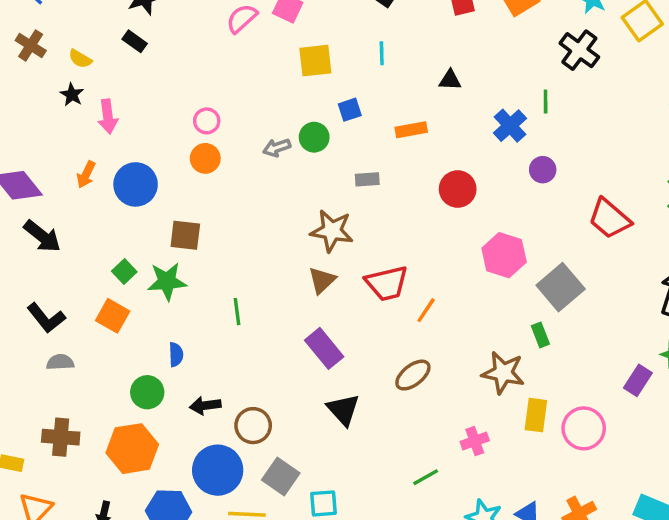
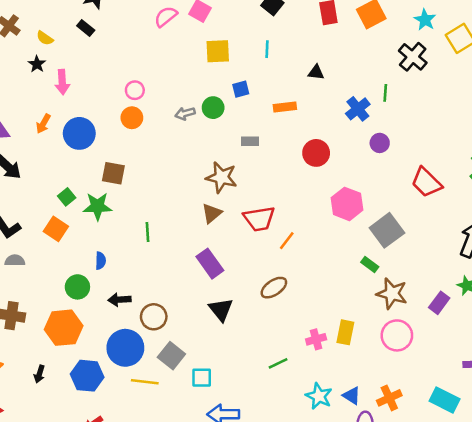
green rectangle: (540, 335) -> (370, 265), turned -36
brown star: (503, 373) -> (392, 294), moved
yellow rectangle: (536, 415) -> (345, 332), moved

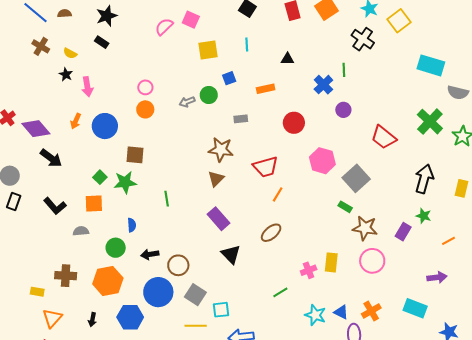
red trapezoid: (259, 219) -> (266, 167), moved
orange square: (56, 229) -> (94, 203), turned -30
gray semicircle: (15, 260) -> (81, 231), moved
yellow line: (145, 382) -> (196, 326), moved

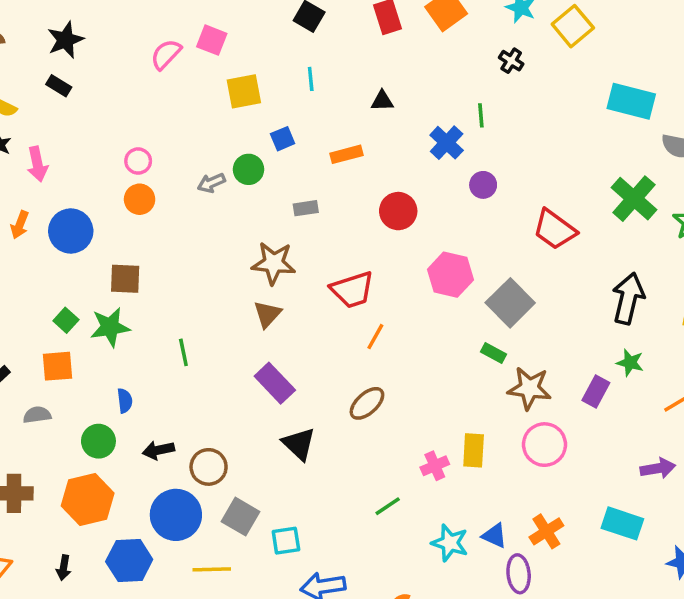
black cross: (363, 39) -> (511, 61), size x0.6
yellow line: (196, 326) -> (212, 569), moved

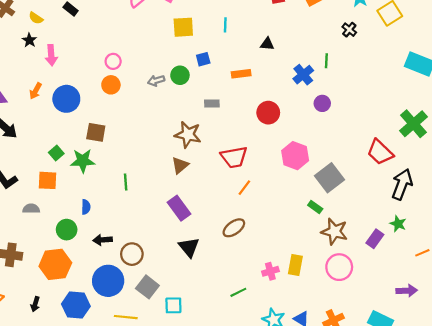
red trapezoid: (555, 230) -> (380, 152), moved

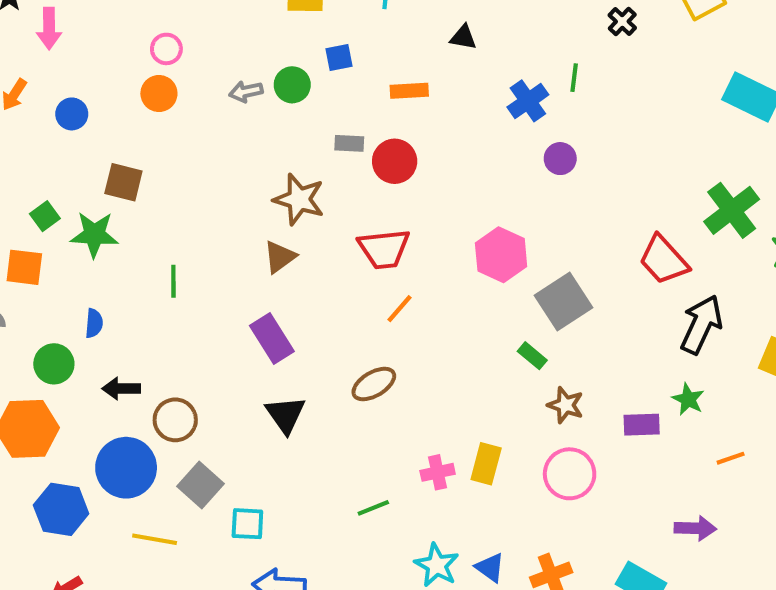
blue circle: (66, 99) -> (72, 114), size x0.6
red circle: (268, 113) -> (395, 161), moved
brown star: (334, 231) -> (566, 405), size x0.7
purple rectangle: (375, 239) -> (642, 425), turned 48

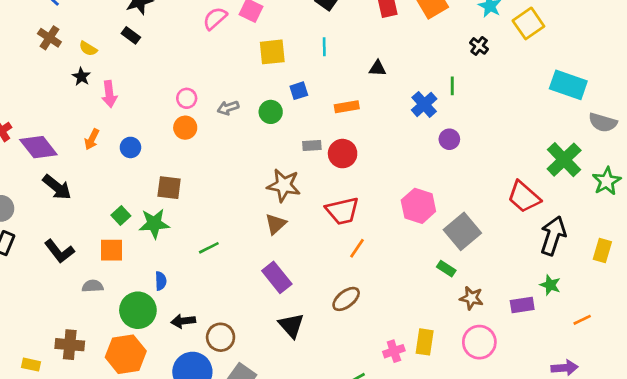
gray arrow: (246, 92) -> (228, 108), moved
green line: (173, 281) -> (209, 248), turned 70
green circle: (54, 364) -> (138, 310), size x1.4

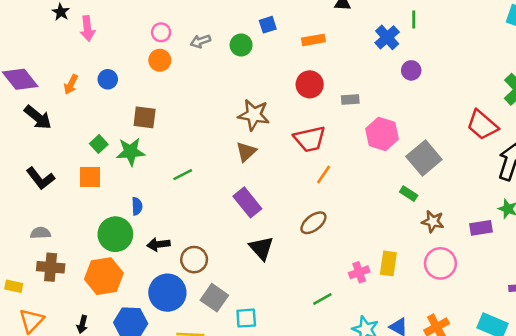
orange arrow: (92, 139) -> (71, 84), moved
gray rectangle: (312, 145) -> (350, 100), moved
gray semicircle: (93, 286) -> (40, 233), moved

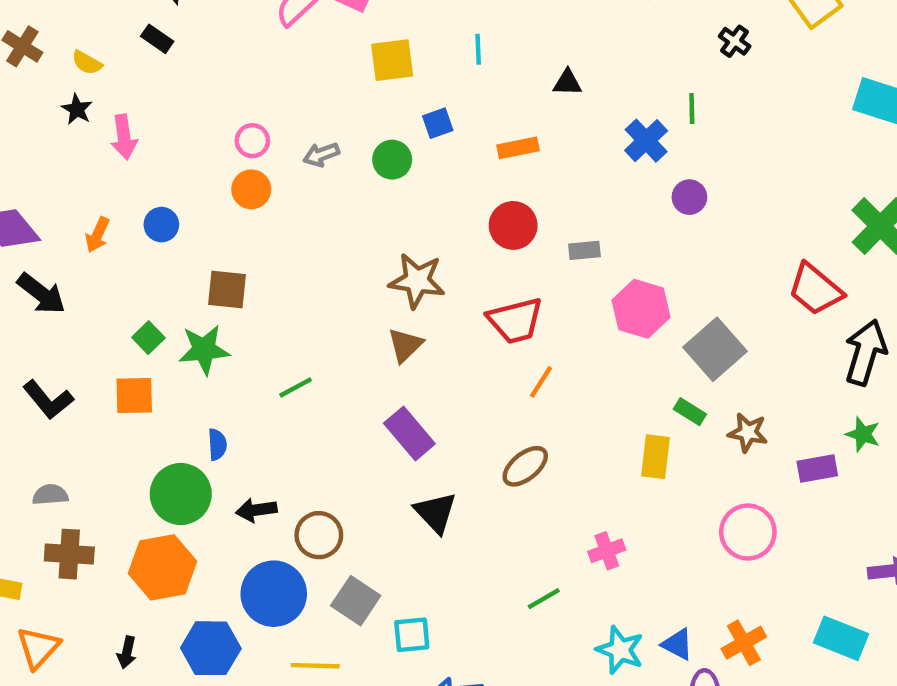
brown star: (433, 222) -> (748, 432), moved
yellow rectangle: (388, 263) -> (655, 457), moved

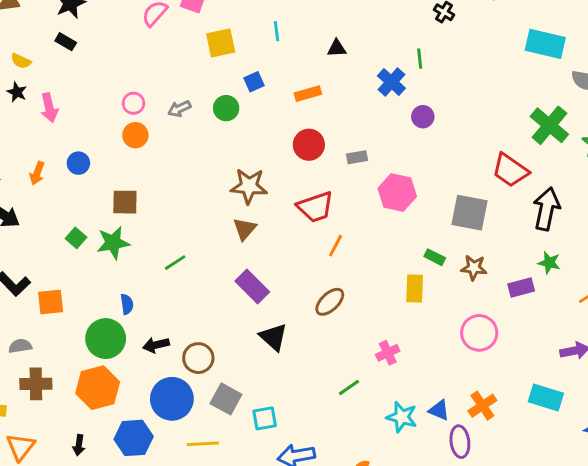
gray square: (715, 349) -> (469, 213), moved, turned -33
orange square: (134, 396) -> (51, 302), moved

